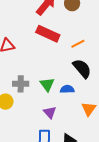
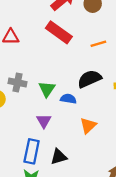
orange line: (78, 44) -> (98, 44), moved
black semicircle: (82, 68) -> (89, 79), turned -85

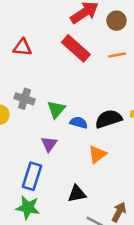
orange line: (98, 44) -> (117, 55), moved
black semicircle: (89, 79) -> (108, 119), moved
black triangle: (59, 157) -> (77, 194), moved

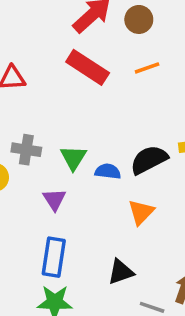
purple triangle: (49, 144) -> (54, 199), moved

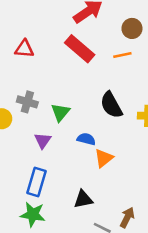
brown circle: (139, 19) -> (132, 28), moved
black semicircle: (149, 160) -> (111, 105), moved, turned -100
blue semicircle: (108, 171) -> (86, 139), moved

